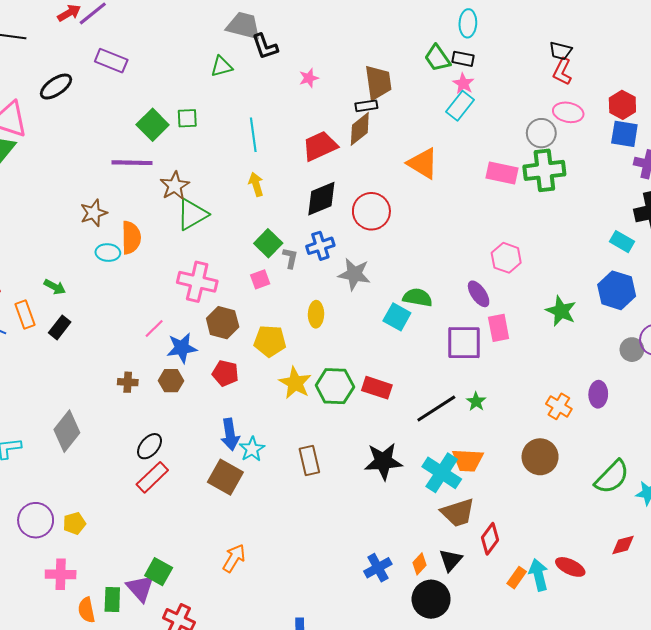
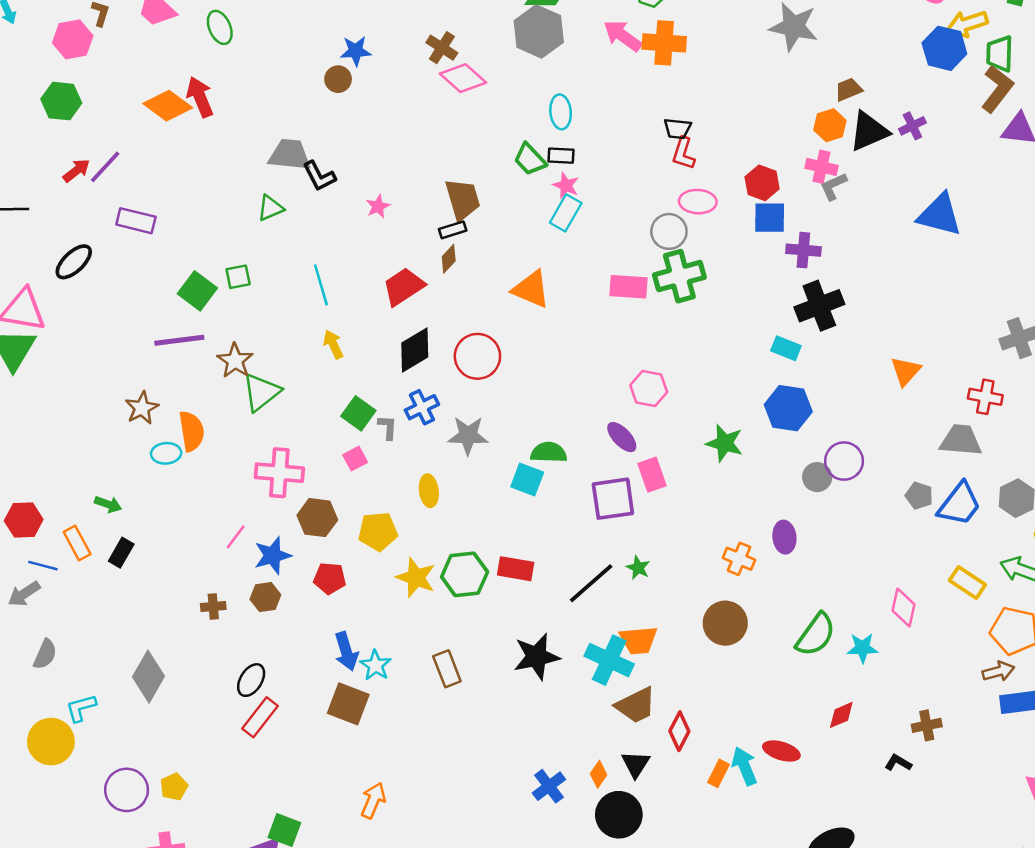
brown diamond: (360, 129) -> (449, 259), size x0.7

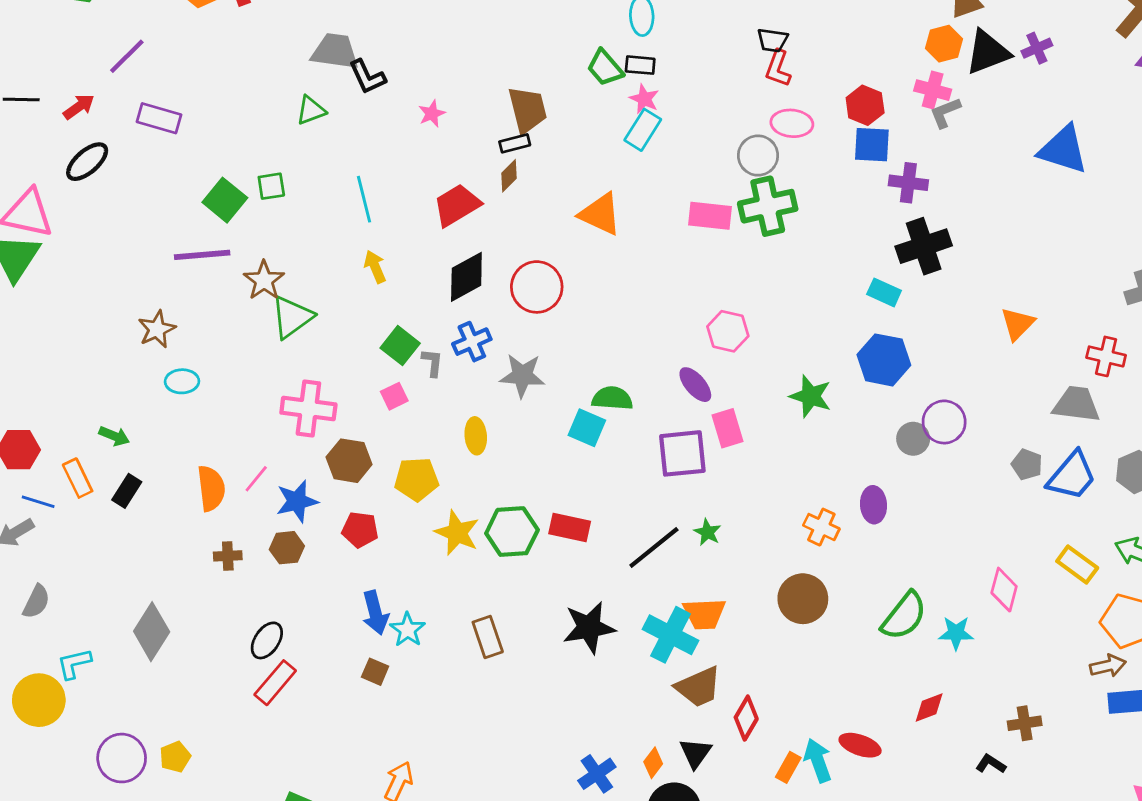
red arrow: (76, 170) -> (79, 107), moved
orange semicircle: (192, 431) -> (211, 488), moved
brown square: (348, 704) -> (375, 672), size x0.6

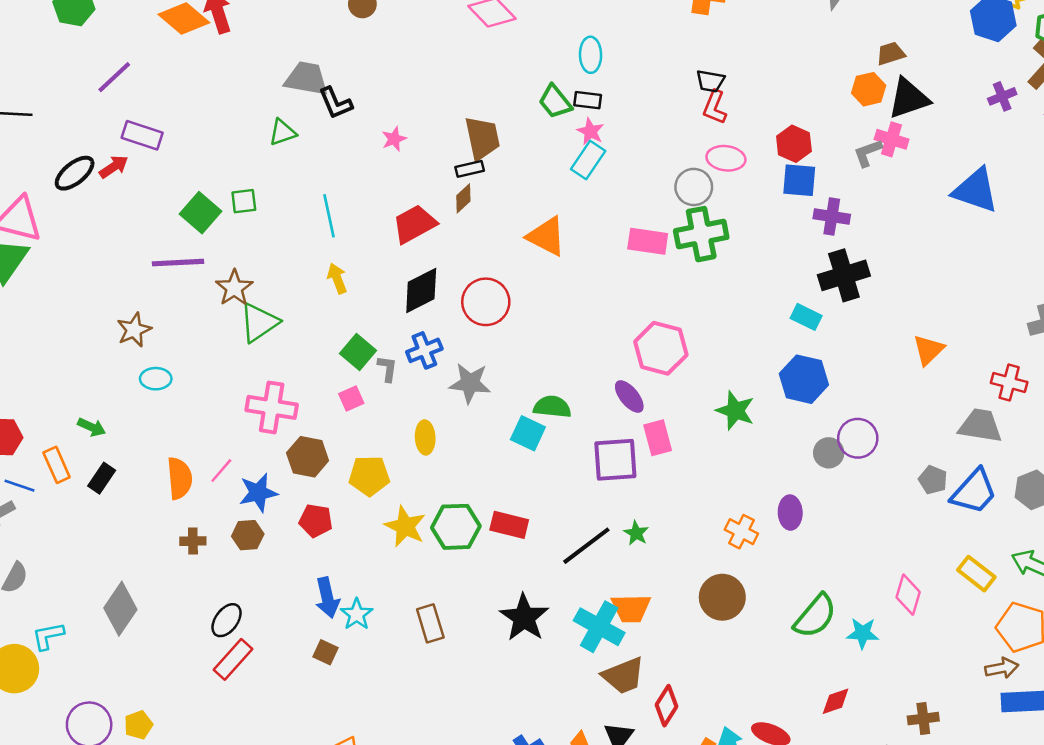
purple cross: (1037, 48) -> (1002, 96), moved
pink cross: (933, 90) -> (892, 139), moved
red arrow: (79, 107) -> (114, 167), moved
pink hexagon: (728, 331) -> (661, 348), size x1.4
black star: (589, 627) -> (524, 618), turned -30

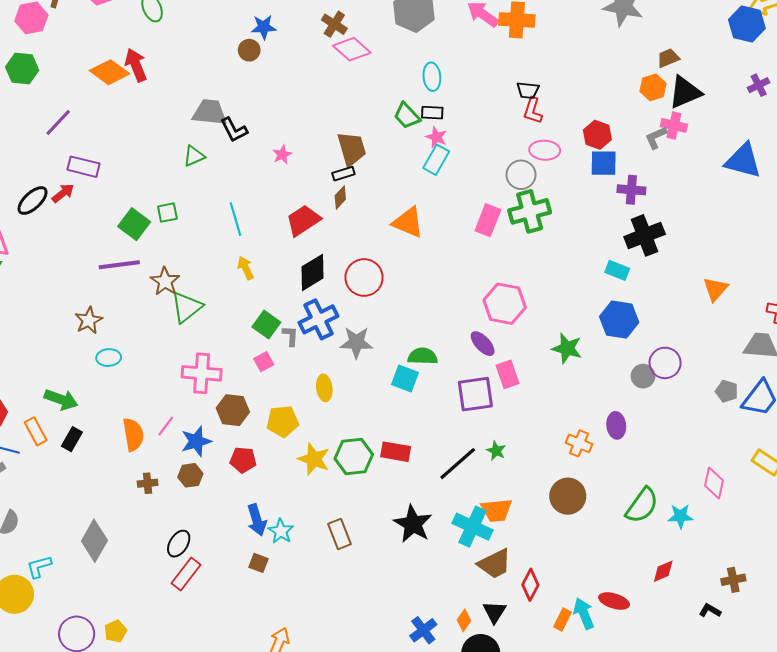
pink rectangle: (648, 241) -> (488, 220), turned -72
blue cross: (424, 350) -> (318, 319), size x1.4
green arrow: (92, 427) -> (61, 399), size x1.5

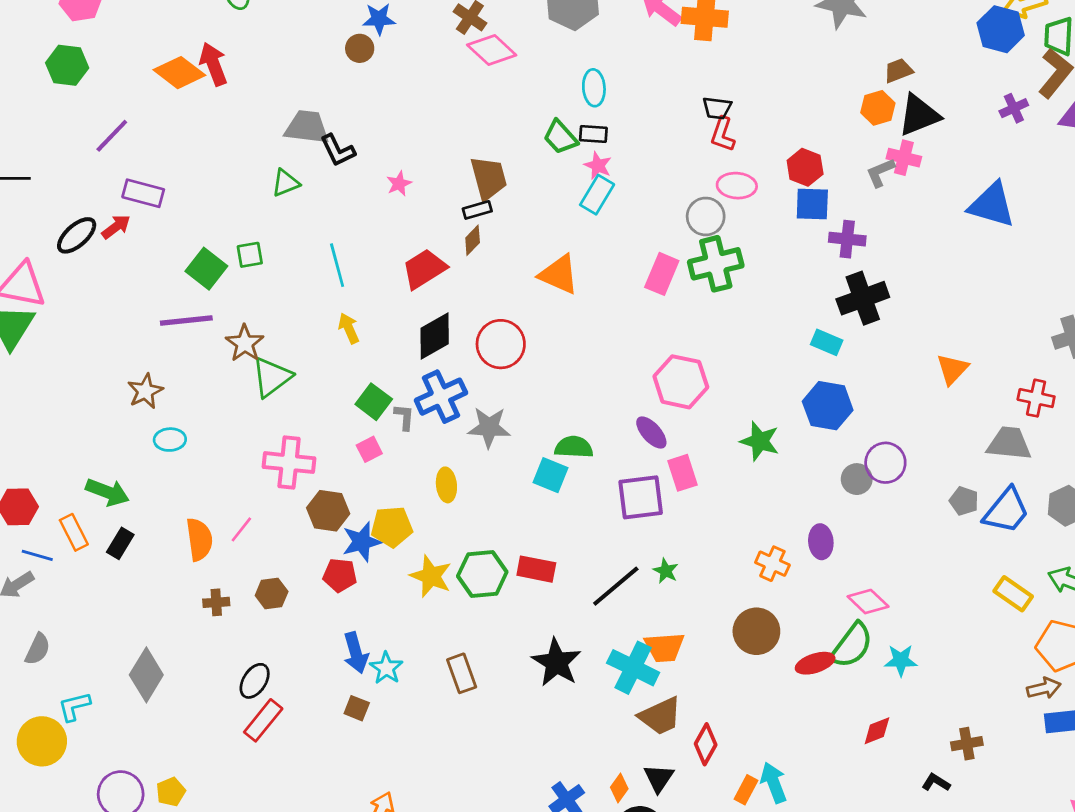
blue star: (196, 441) -> (362, 542), moved
pink diamond: (714, 483) -> (868, 602), moved, turned -60
red ellipse: (614, 601) -> (815, 663), moved, turned -36

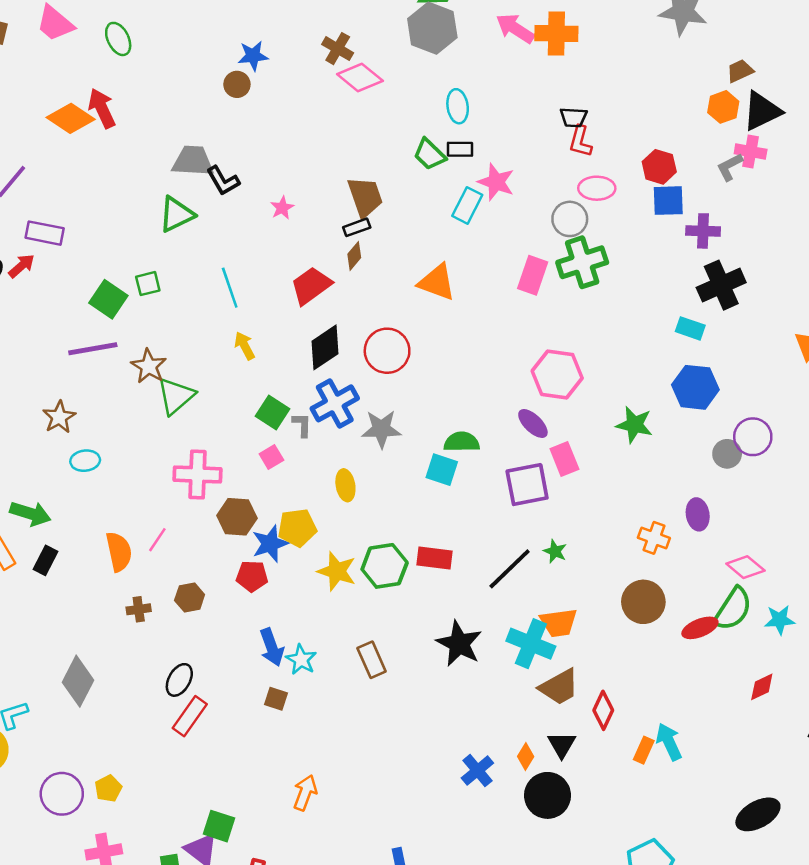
pink star: (598, 166) -> (496, 182), moved, size x1.4
green triangle: (285, 183) -> (176, 214), size x1.4

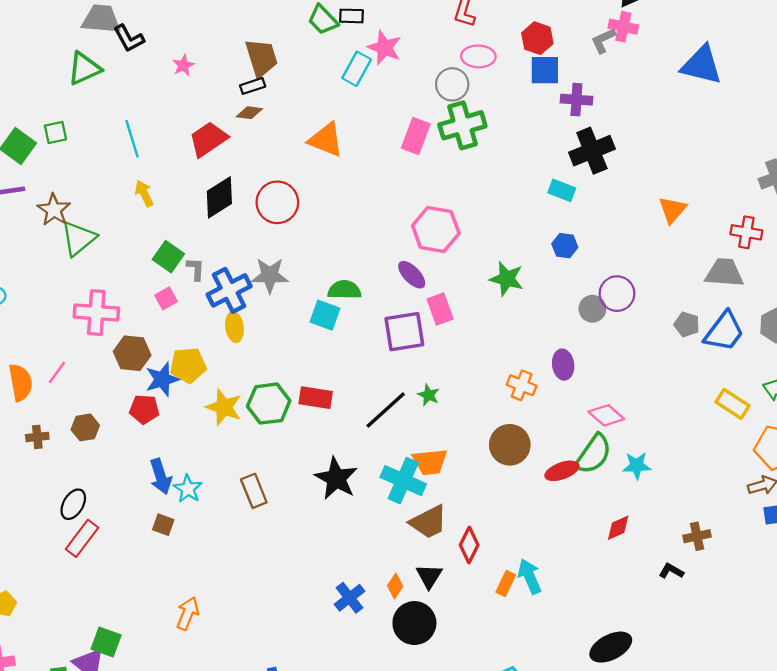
brown diamond: (354, 256) -> (249, 113), turned 55
blue hexagon: (695, 387) -> (565, 246), size x0.6
blue cross: (335, 403) -> (229, 290), moved

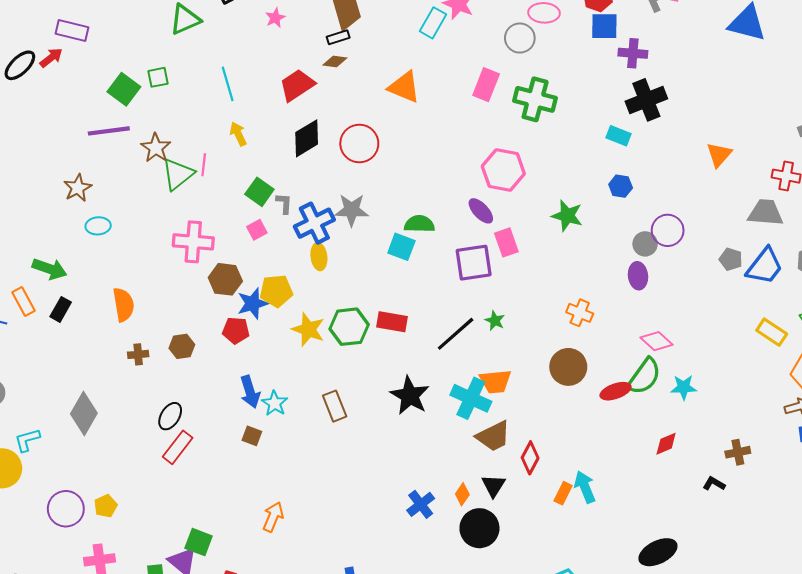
green cross: (462, 125) -> (535, 99), moved, turned 30
purple ellipse: (563, 365) -> (638, 276), moved
pink line: (57, 372) -> (204, 165), moved, turned -30

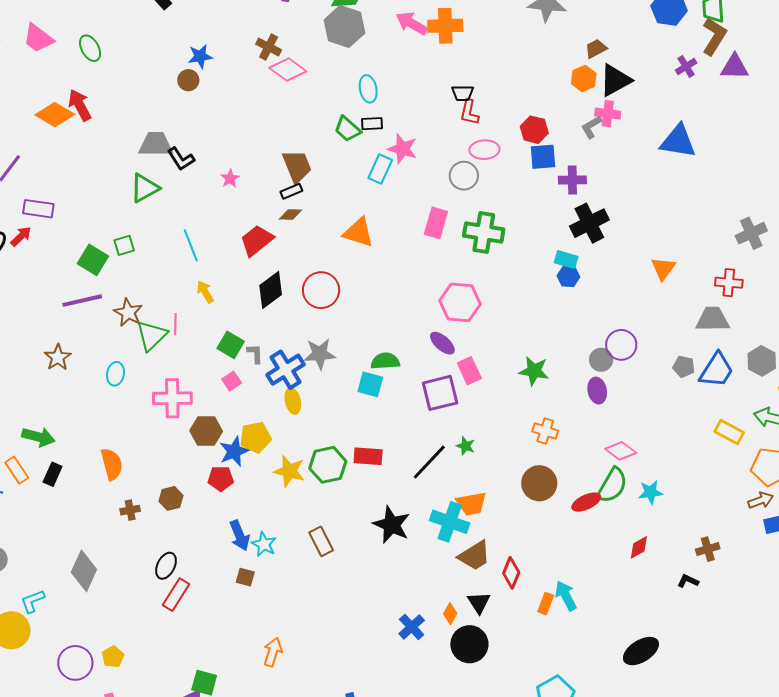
blue hexagon: (621, 186) -> (568, 276), moved
green star: (567, 216) -> (534, 371), moved
cyan ellipse: (98, 226) -> (115, 374), moved, turned -70

